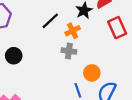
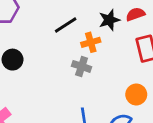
orange circle: (92, 73) -> (136, 94), moved

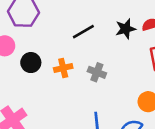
orange cross: (91, 42) -> (63, 68), moved

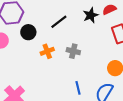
black circle: (31, 63) -> (28, 32), moved

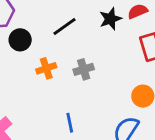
gray cross: (73, 51) -> (84, 69), turned -32
blue line: (78, 88) -> (70, 123), moved

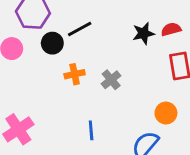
black line: (64, 26) -> (80, 29), moved
gray cross: (84, 69) -> (111, 80), turned -30

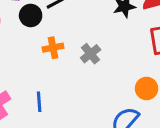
blue line: (91, 130) -> (39, 102), moved

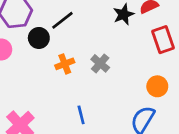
blue line: (39, 102) -> (81, 115), moved

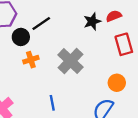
gray cross: (100, 63) -> (70, 61), size x1.6
orange cross: (65, 64) -> (31, 60), moved

